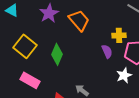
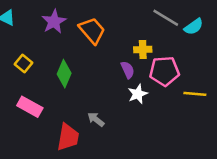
yellow square: (25, 46) -> (24, 63), size x0.6
white star: (124, 75) -> (138, 94), moved

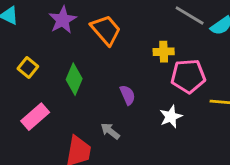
purple semicircle: (128, 70) -> (128, 95), moved
white star: (138, 94) -> (171, 117), moved
pink rectangle: (30, 107) -> (35, 117), turned -70

